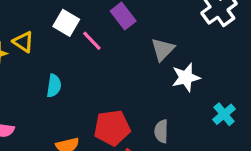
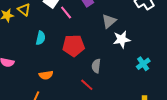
red pentagon: (112, 128) -> (73, 46), moved
gray semicircle: (161, 131) -> (96, 66), moved

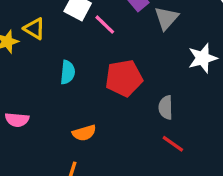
gray triangle: (109, 21) -> (166, 18), moved
red line: (87, 85) -> (173, 144), moved

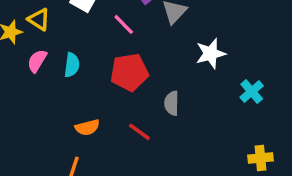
pink line: (105, 25) -> (124, 24), moved
pink semicircle: (17, 120) -> (37, 61), moved, turned 115
red line: (173, 144) -> (139, 132), moved

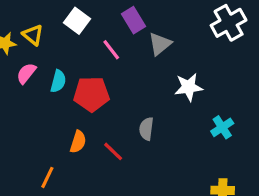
red pentagon: (129, 72) -> (91, 94), moved
orange semicircle: (87, 127) -> (78, 142), moved, turned -65

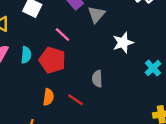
pink line: (111, 50) -> (62, 34), moved
red pentagon: (91, 94) -> (52, 60), turned 30

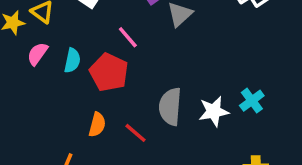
white star: (123, 43) -> (214, 111), moved
gray semicircle: (97, 79) -> (170, 107), size x1.5

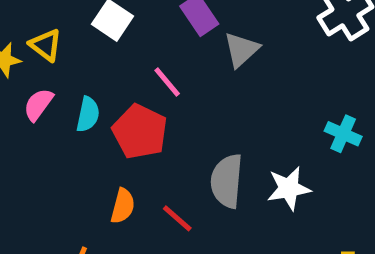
cyan cross: (252, 101) -> (343, 134), moved, turned -30

